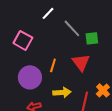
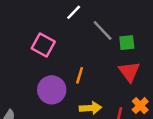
red triangle: (81, 62) -> (129, 72), moved

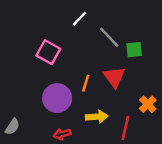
red triangle: (129, 72) -> (114, 77), moved
orange cross: (140, 106) -> (148, 104), moved

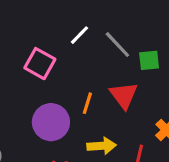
white line: (79, 19) -> (79, 35), moved

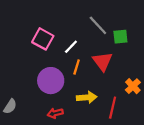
white line: (79, 35) -> (71, 47), moved

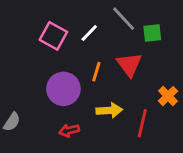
white line: (71, 47) -> (89, 33), moved

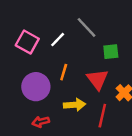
green square: (152, 33) -> (111, 52), moved
red triangle: (129, 65) -> (97, 79), moved

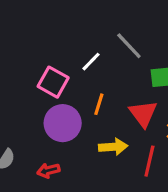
pink square: (27, 42) -> (53, 82), moved
red arrow: (41, 122) -> (48, 170), moved

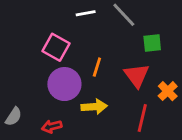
white line: (91, 62) -> (86, 13), moved, turned 36
yellow arrow: (113, 147) -> (94, 107), moved

